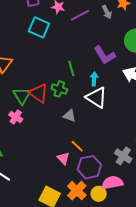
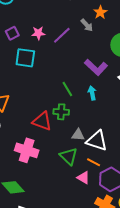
green triangle: (22, 96) -> (69, 156), moved
white triangle: (96, 97) -> (97, 141), moved
pink cross: (16, 117) -> (27, 150), size x1.6

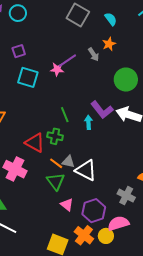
pink star: (38, 33) -> (57, 69), moved
purple L-shape: (96, 67) -> (102, 110), moved
orange line: (94, 162) -> (56, 163), moved

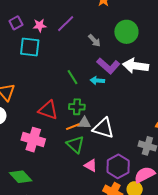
gray arrow: (94, 54) -> (94, 41), moved
pink star: (57, 69) -> (40, 25), moved
cyan arrow: (88, 122) -> (97, 81), turned -72
green cross: (55, 136) -> (77, 107), moved
orange line: (56, 163) -> (73, 127), turned -48

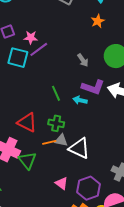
purple line: (66, 24) -> (39, 49), moved
purple L-shape: (108, 66) -> (93, 87), turned -30
green triangle: (75, 144) -> (27, 160), moved

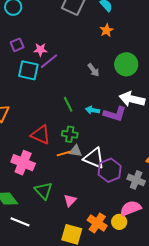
purple L-shape: (93, 87) -> (115, 114), moved
green triangle: (27, 160) -> (44, 191), moved
pink triangle: (61, 183) -> (70, 200), moved, turned 40
purple hexagon: (89, 188) -> (110, 170), moved

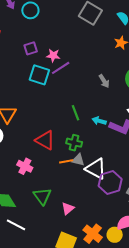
pink cross: (23, 163) -> (25, 166), size x0.7

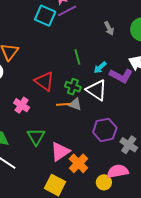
cyan arrow: (99, 121) -> (100, 67), turned -64
white triangle: (96, 169) -> (97, 90), moved
pink triangle: (68, 208) -> (60, 151), size x1.5
orange cross: (93, 234) -> (78, 163), moved

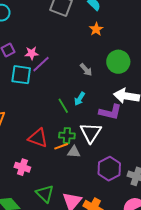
cyan arrow: (100, 67) -> (80, 99), moved
white triangle: (97, 90) -> (91, 133), turned 45
orange line: (63, 104) -> (61, 146), moved

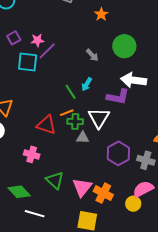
orange line: (61, 146) -> (67, 113), moved

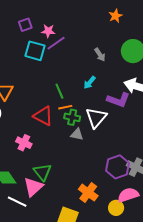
green line: (71, 92) -> (59, 91), moved
purple hexagon: (118, 153) -> (118, 167), moved
pink triangle: (82, 187) -> (33, 187), moved

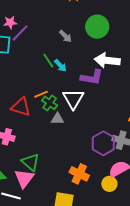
cyan arrow: (90, 83) -> (60, 66), turned -72
green line: (59, 91) -> (48, 61), moved
green cross: (72, 117) -> (50, 103), turned 35

